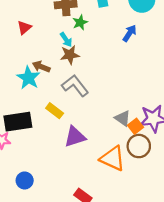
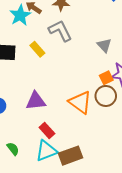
gray triangle: (123, 118) -> (104, 45), moved
purple triangle: (75, 137) -> (36, 101), moved

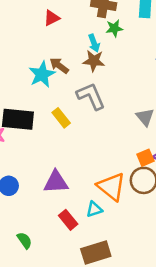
cyan triangle: (46, 151) -> (94, 209), moved, size x0.6

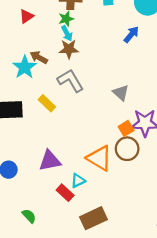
green star: (114, 28) -> (66, 19), moved
cyan triangle: (94, 209) -> (78, 181), moved

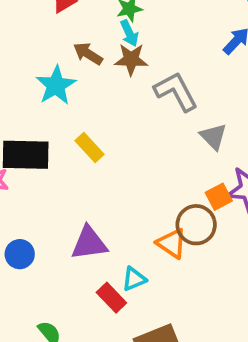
brown arrow: (39, 57) -> (88, 54), moved
gray L-shape: (70, 81) -> (176, 91), moved
brown circle: (127, 149) -> (196, 225), moved
orange triangle: (99, 158) -> (172, 243), size x0.7

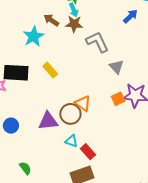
brown circle: (196, 225) -> (70, 114), moved
orange triangle: (172, 243) -> (83, 103), moved
cyan triangle: (134, 279) -> (71, 141), turned 40
red rectangle: (111, 298) -> (88, 152), moved

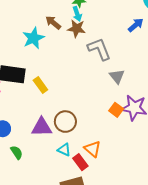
yellow rectangle: (50, 70) -> (40, 85), moved
orange square: (118, 99) -> (116, 110), turned -32
orange triangle: (83, 103) -> (93, 149), moved
green semicircle: (25, 168) -> (17, 152), moved

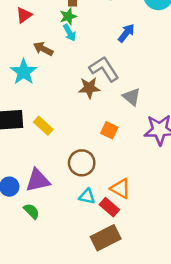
blue arrow: (136, 25) -> (126, 33), moved
brown star: (76, 28) -> (89, 88), moved
orange square: (116, 110) -> (109, 130), moved
purple triangle: (42, 127) -> (38, 180), moved

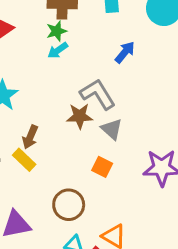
cyan arrow: (69, 33) -> (58, 50), turned 84
brown arrow: (43, 49) -> (30, 137), moved, turned -96
gray triangle: (132, 97) -> (112, 129), moved

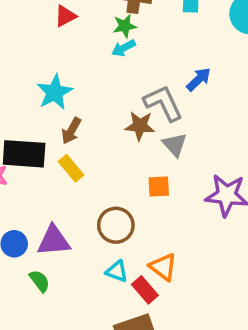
blue arrow: (125, 52) -> (199, 79), moved
brown arrow: (30, 137) -> (71, 131), moved
orange square: (102, 167) -> (159, 187), turned -36

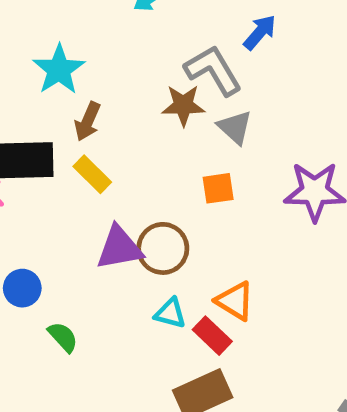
purple triangle: (54, 241) -> (119, 248), moved

